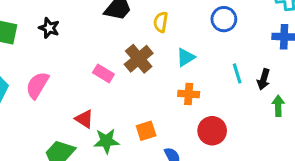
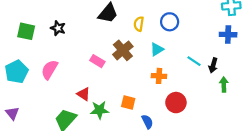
blue circle: (224, 19) -> (170, 22), moved
cyan line: (237, 73) -> (194, 61), turned -40
orange square: (146, 131) -> (128, 103), turned 32

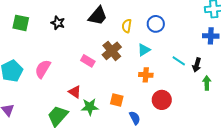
black star: (58, 28) -> (58, 23), moved
green square: (26, 31) -> (21, 23), moved

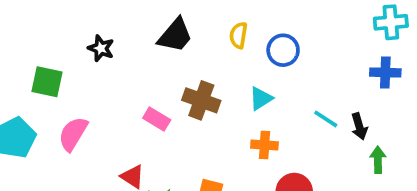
green square: (21, 23) -> (47, 82), moved
yellow semicircle: (127, 26) -> (238, 35), moved
brown cross: (112, 51) -> (201, 100), turned -30
black arrow: (197, 65) -> (359, 126), turned -32

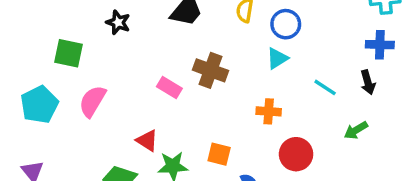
cyan triangle: (261, 99) -> (277, 58), moved
black arrow: (359, 126) -> (368, 82), moved
green arrow: (378, 160) -> (356, 130), moved, turned -120

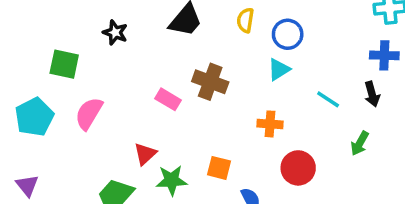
green arrow: (356, 130) -> (360, 143), turned -30
red triangle: (147, 140) -> (145, 154), turned 45

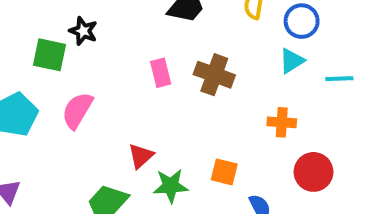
black star: (115, 33) -> (83, 31), moved
pink rectangle: (168, 99) -> (161, 73), moved, turned 45
cyan line: (328, 99) -> (339, 79), moved, turned -35

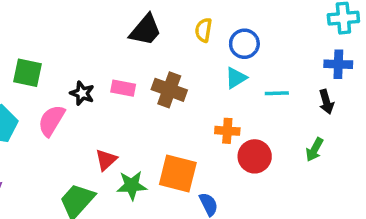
black star: (83, 31) -> (82, 93), moved
pink rectangle: (161, 73) -> (123, 88), turned -65
orange square: (224, 172) -> (178, 173), size x1.6
red circle: (314, 172) -> (255, 156), moved

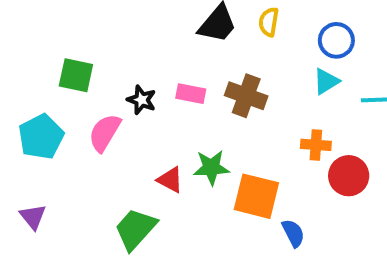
yellow semicircle: (203, 30) -> (269, 22), moved
red triangle: (106, 160) -> (170, 180), turned -50
green star: (132, 185) -> (211, 167), moved

